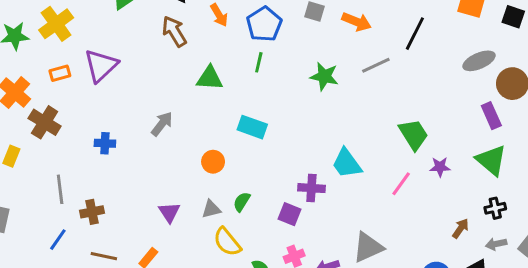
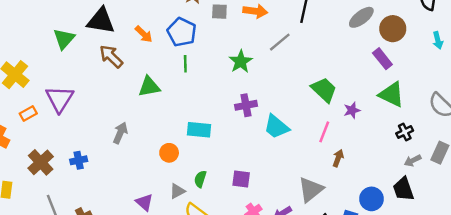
green star: (324, 76) -> (241, 62), turned -30
brown cross: (45, 122) -> (41, 162), moved, turned 30
cyan rectangle: (252, 127) -> (199, 130), moved
purple cross: (311, 188) -> (246, 105), moved
brown arrow: (460, 228) -> (338, 158), moved

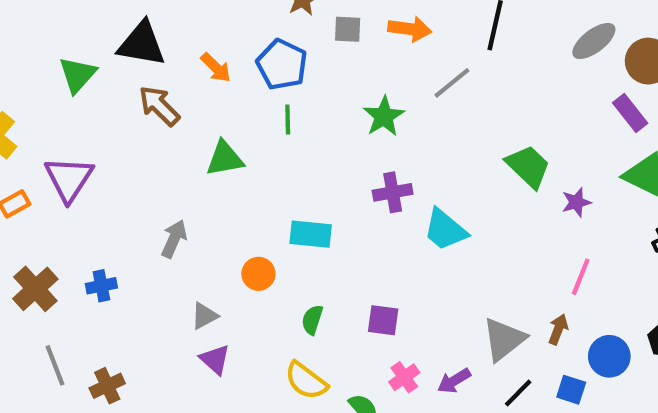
pink line: (324, 132) -> (581, 277), moved
brown arrow: (338, 158) -> (558, 329), moved
gray triangle: (177, 191) -> (204, 316), moved

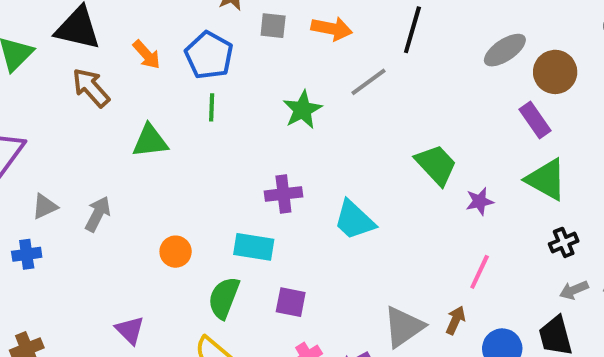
purple cross: (393, 192) -> (283, 194), moved
cyan rectangle: (311, 234) -> (254, 247), moved
gray triangle: (204, 316) -> (45, 206), moved
green semicircle: (312, 320) -> (224, 298), size x1.5

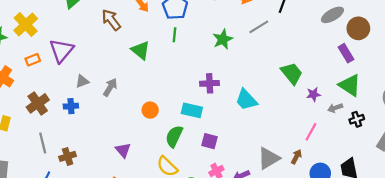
green triangle: (150, 141) -> (141, 50), turned 42
gray arrow: (574, 290) -> (335, 108), moved

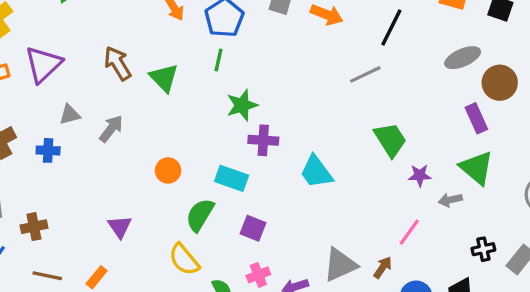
brown arrow: (111, 20) -> (118, 63), moved
gray line: (259, 27) -> (365, 74), moved
green star: (223, 39) -> (242, 105), moved
black cross: (357, 119) -> (483, 249), moved

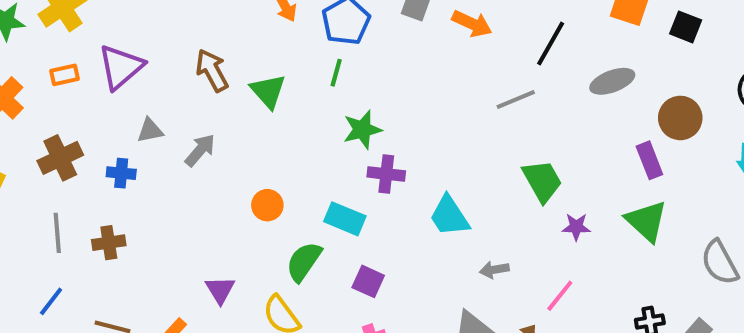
gray ellipse: (463, 58) -> (612, 81), moved
gray arrow: (450, 200) -> (494, 270), moved
brown cross: (34, 227) -> (109, 243), moved
purple triangle: (120, 227) -> (220, 290), moved

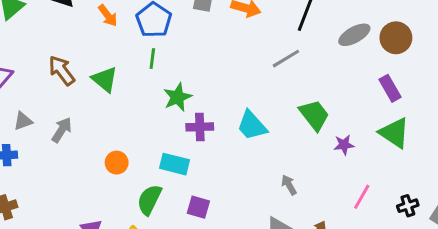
brown circle: (680, 118) -> (396, 38), moved
cyan trapezoid: (449, 216) -> (252, 125), moved
gray arrow: (494, 270) -> (289, 185), turned 78
pink line: (560, 296) -> (362, 197), moved

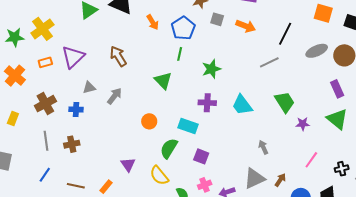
green triangle: (105, 79) -> (163, 80), moved
green star: (178, 97) -> (211, 69), moved

